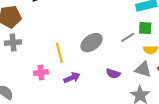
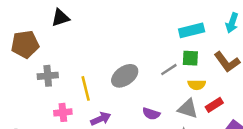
gray cross: (13, 43) -> (48, 76), moved

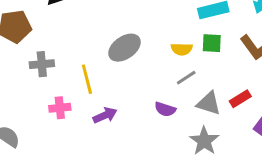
gray line: (169, 70) -> (186, 78), moved
gray ellipse: (125, 76) -> (125, 48), moved
yellow semicircle: (197, 85) -> (182, 49), moved

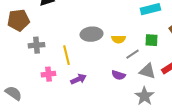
green square: (212, 43) -> (151, 40), moved
gray ellipse: (125, 48) -> (91, 34), turned 30
yellow semicircle: (182, 49) -> (118, 39), moved

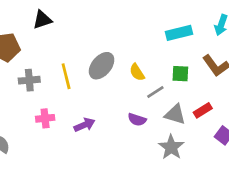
gray ellipse: (91, 34) -> (102, 66), turned -45
yellow semicircle: (118, 39) -> (137, 72), turned 56
yellow line: (66, 55) -> (66, 76), moved

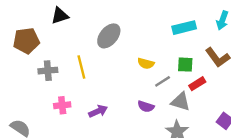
gray ellipse: (102, 66) -> (109, 36), moved
yellow semicircle: (137, 72) -> (146, 63), turned -42
red rectangle: (203, 110) -> (197, 84), moved

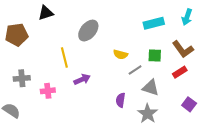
gray cross: (48, 71) -> (22, 78), moved
red rectangle: (197, 84) -> (180, 72), moved
purple semicircle: (146, 106) -> (121, 100), moved, turned 80
purple arrow: (98, 111) -> (82, 79), moved

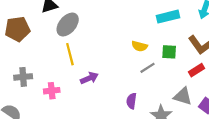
gray ellipse: (88, 31) -> (68, 25), moved
yellow semicircle: (121, 54) -> (139, 46), moved
gray triangle: (151, 88) -> (183, 96), moved

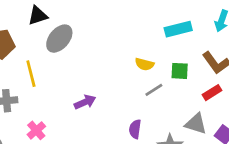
yellow line: (70, 54) -> (31, 74), moved
pink cross: (52, 91) -> (36, 130), moved, turned -35

